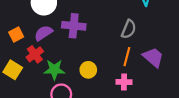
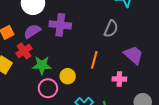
orange line: (127, 57) -> (94, 60), moved
yellow circle: (88, 70) -> (68, 76), moved
pink cross: (124, 82) -> (119, 79), moved

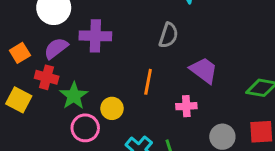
red cross: (24, 51) -> (47, 77), turned -35
green star: (42, 65) -> (74, 96), turned -30

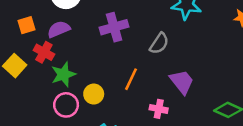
purple cross: (95, 36) -> (114, 27), moved, turned -32

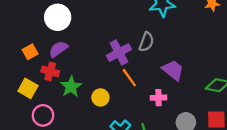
purple cross: (114, 27) -> (119, 52), moved
orange line: (131, 79) -> (129, 78), turned -48
pink circle: (66, 105) -> (43, 115), moved

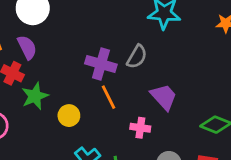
purple semicircle: (58, 49) -> (27, 47), turned 90
purple cross: (119, 52) -> (101, 64), turned 35

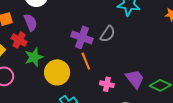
purple trapezoid: (164, 97) -> (135, 79), moved
yellow circle: (69, 116) -> (57, 72), size x1.6

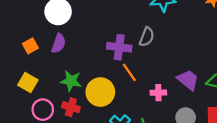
purple semicircle: (31, 22) -> (59, 43), turned 54
red cross: (19, 40) -> (71, 107), moved
green star: (34, 57) -> (71, 81), turned -30

